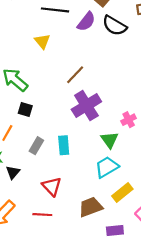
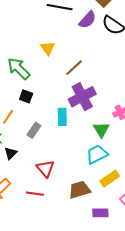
yellow triangle: (42, 41) -> (48, 48), moved
cyan rectangle: (64, 145) -> (62, 117), moved

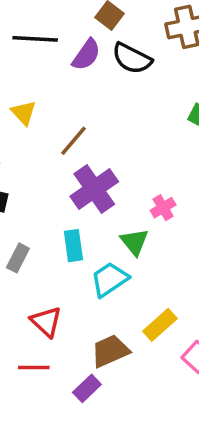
cyan rectangle: (62, 117) -> (73, 246), moved
cyan trapezoid: (97, 154) -> (109, 279), moved
purple rectangle: (100, 213) -> (87, 388), moved, turned -35

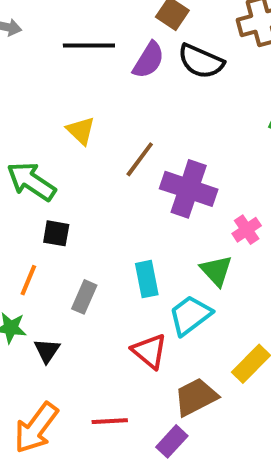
purple cross: (94, 189) -> (189, 189), moved, turned -33
red triangle: (46, 322) -> (149, 351), moved

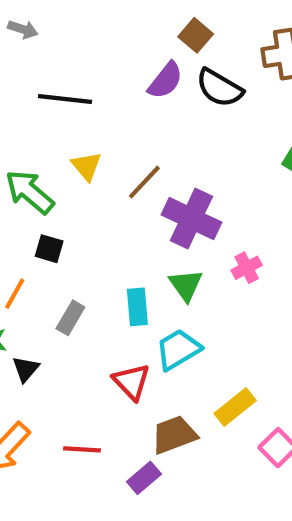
black line: (89, 46) -> (65, 99), moved
yellow triangle: (81, 131) -> (86, 166), moved
green triangle: (216, 271) -> (186, 285), moved

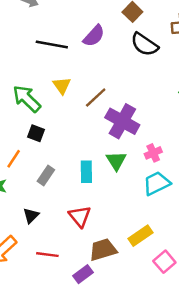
purple semicircle: (165, 80) -> (94, 36), moved
cyan trapezoid: (178, 349) -> (157, 183), moved
black triangle: (26, 369) -> (31, 215), moved

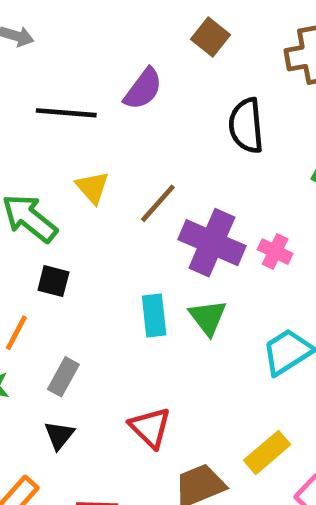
black semicircle: (144, 44) -> (246, 126), moved, turned 56
pink cross: (153, 153) -> (275, 252), moved, turned -35
cyan rectangle: (86, 172) -> (154, 315), moved
gray rectangle: (46, 176) -> (63, 377), moved

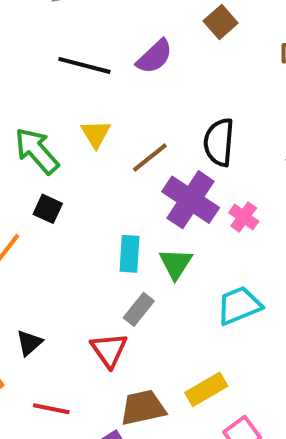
black semicircle: (246, 126) -> (219, 142), moved
gray rectangle: (63, 377) -> (139, 309), moved

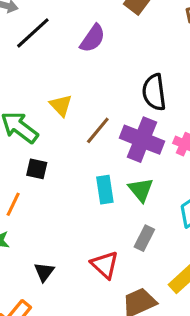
black line: (84, 65) -> (33, 33), moved, turned -45
brown line: (150, 158) -> (98, 130), moved
gray rectangle: (139, 309) -> (144, 238), moved

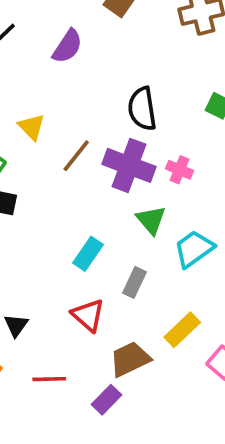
cyan rectangle: (105, 190) -> (88, 254), moved, turned 44
green triangle: (141, 190) -> (151, 220), moved

